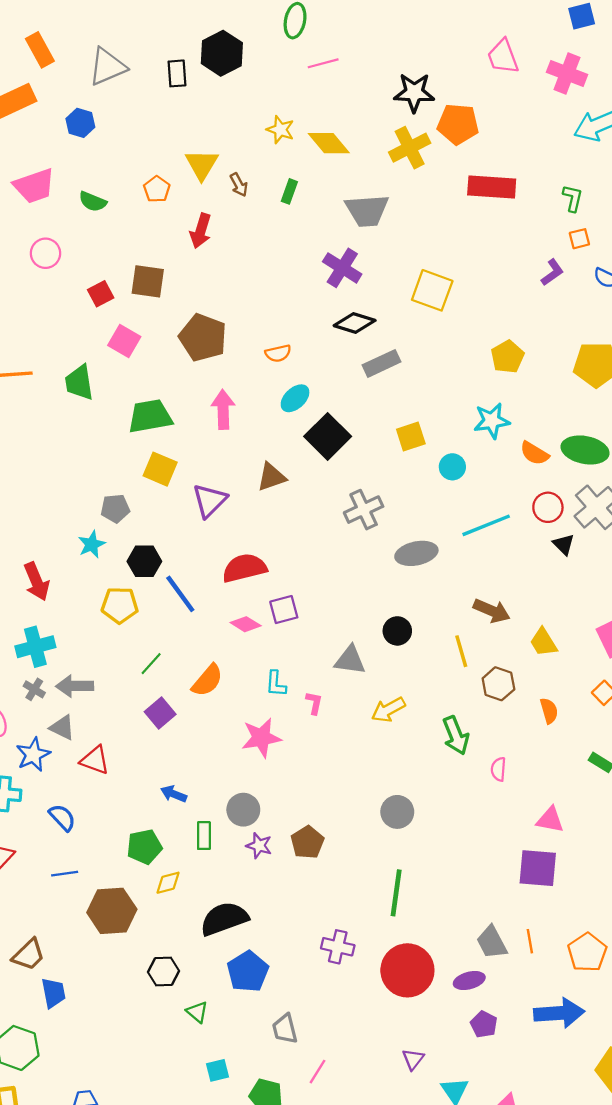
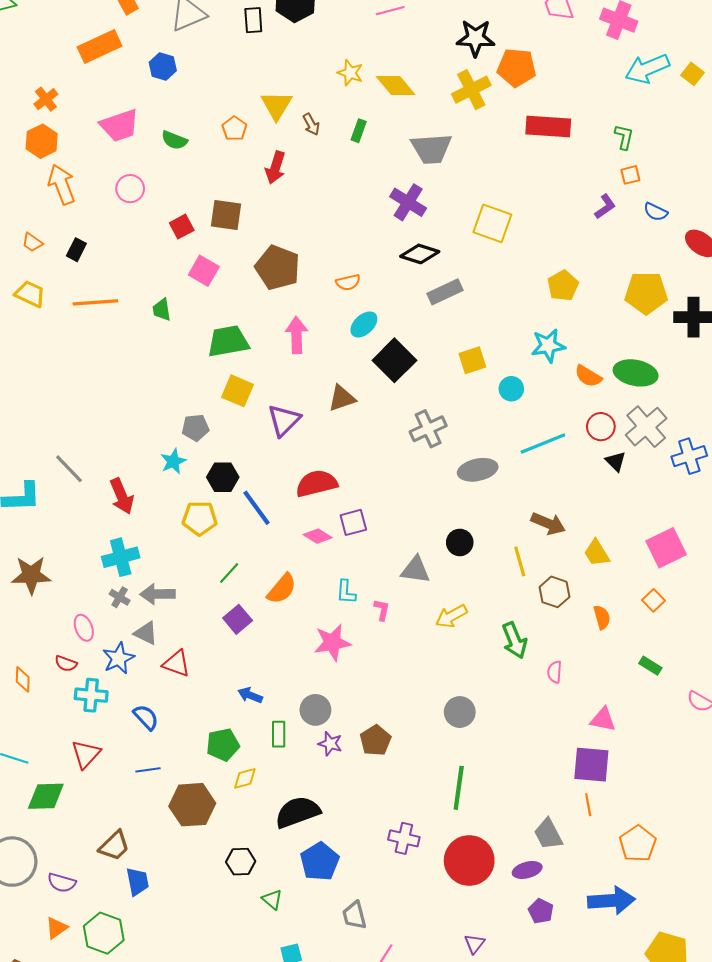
green trapezoid: (79, 383) -> (162, 310), size x0.7
orange line: (530, 941) -> (588, 805), moved

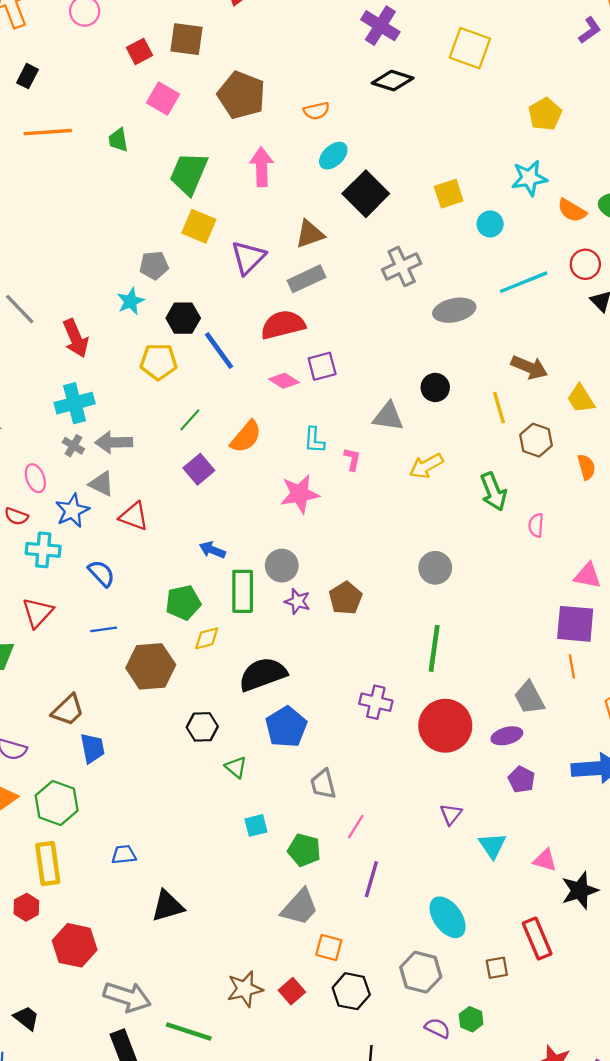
gray rectangle: (445, 292) -> (306, 279), moved
green trapezoid: (228, 341) -> (189, 174), turned -57
green rectangle: (279, 734) -> (243, 591), size x1.5

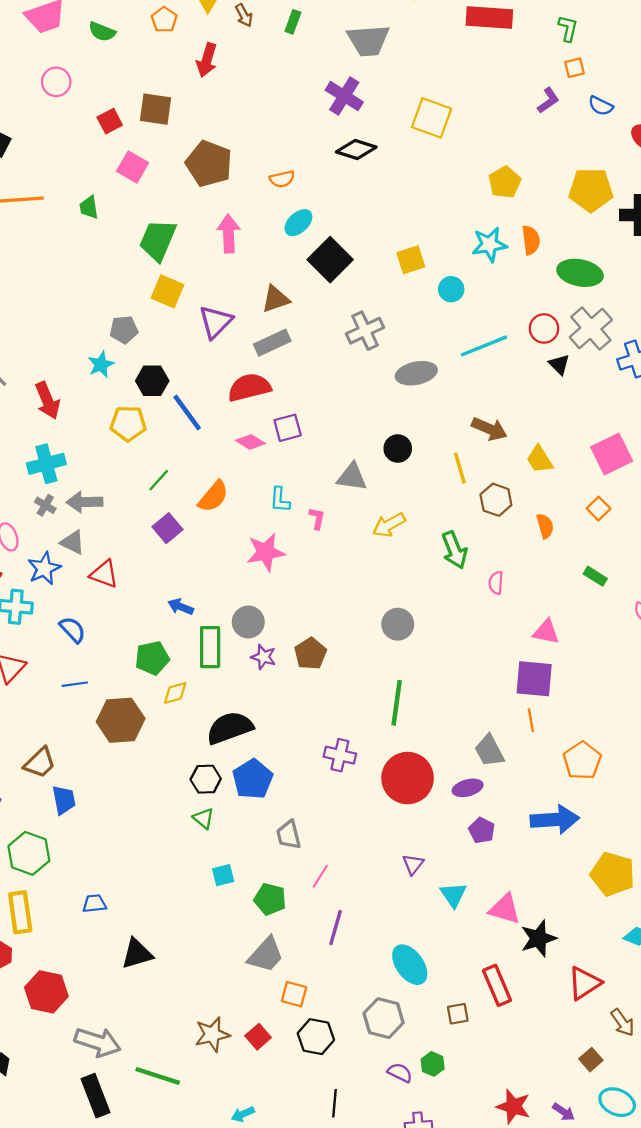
orange semicircle: (572, 210) -> (531, 240), moved, turned -128
black hexagon: (202, 727) -> (206, 779), moved
pink triangle: (545, 860) -> (505, 909), size x1.4

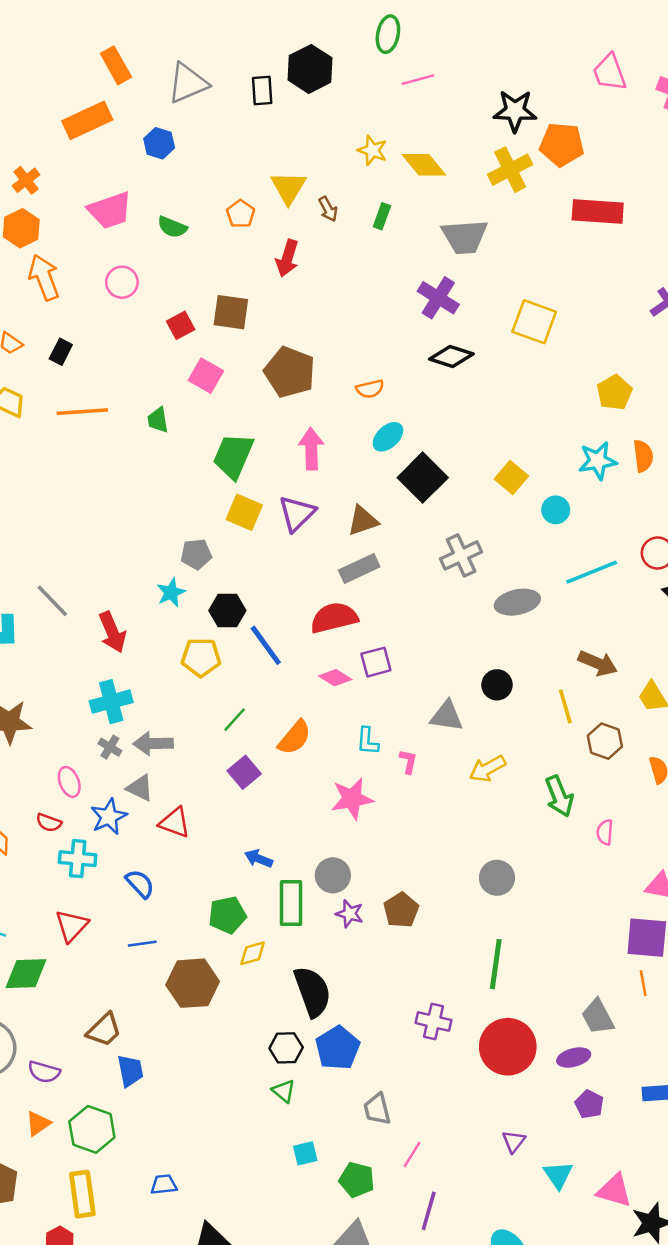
yellow square: (411, 260) -> (511, 478), turned -32
purple triangle: (216, 322) -> (297, 513), moved
black semicircle: (230, 728) -> (312, 992), turned 90

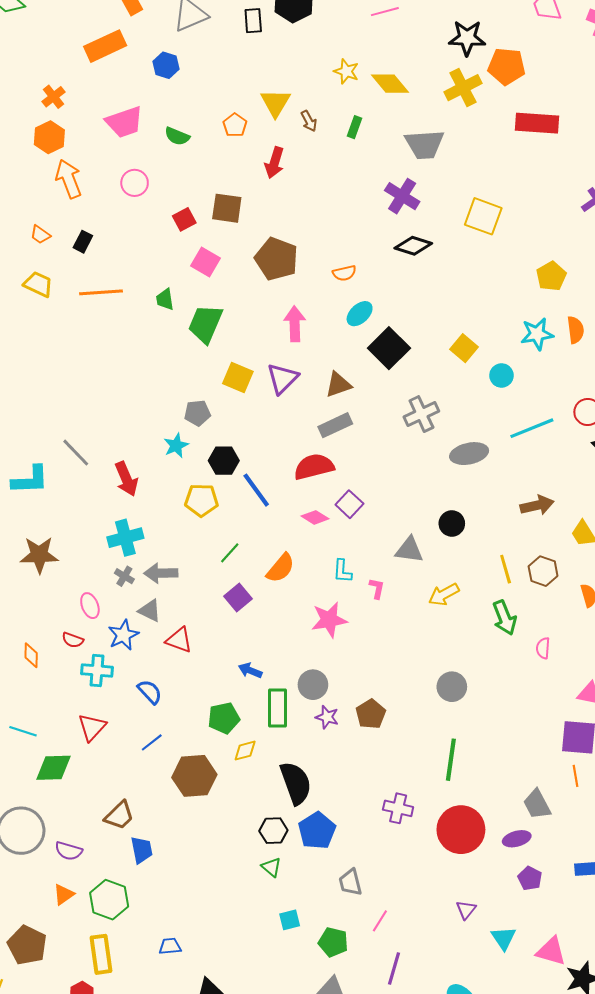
green trapezoid: (233, 456) -> (205, 324), moved
purple square: (376, 662) -> (349, 504), turned -32
brown arrow: (598, 663) -> (537, 505), turned -36
yellow line: (565, 706) -> (506, 569), moved
blue line: (142, 944) -> (152, 742), turned -30

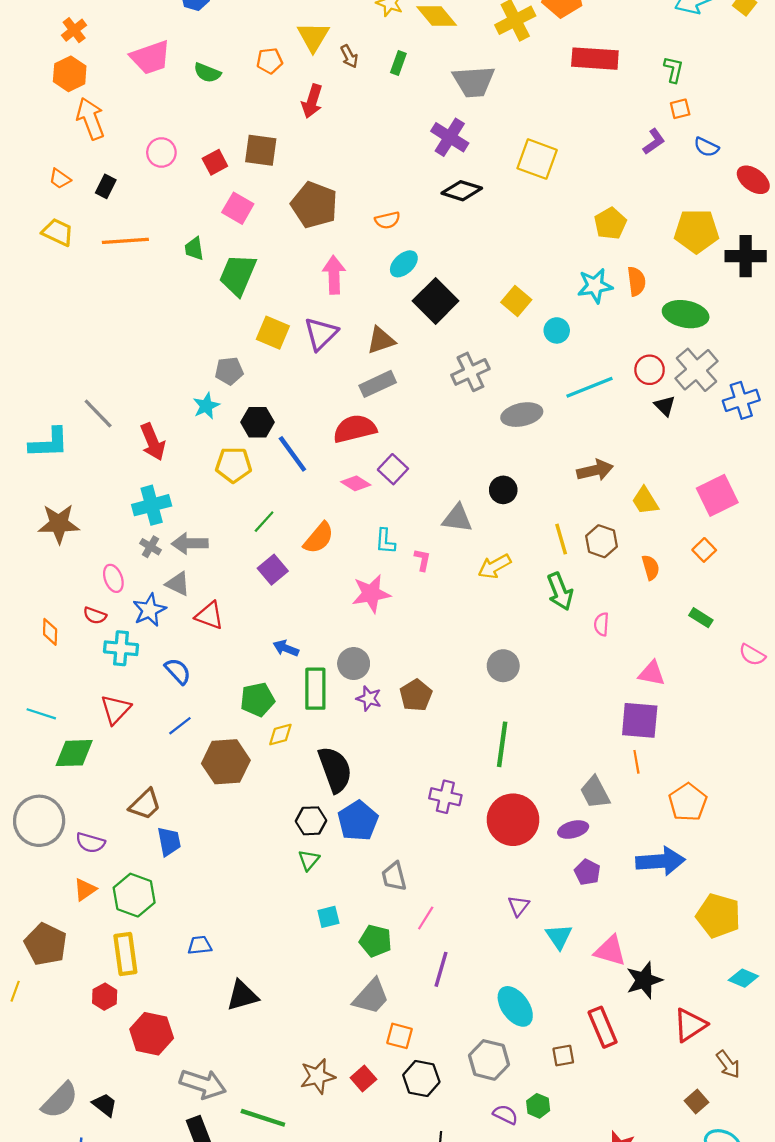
orange pentagon: (235, 125) -> (270, 61), turned 30
pink circle: (135, 183) -> (161, 152), moved
green triangle: (271, 867) -> (309, 860), turned 30

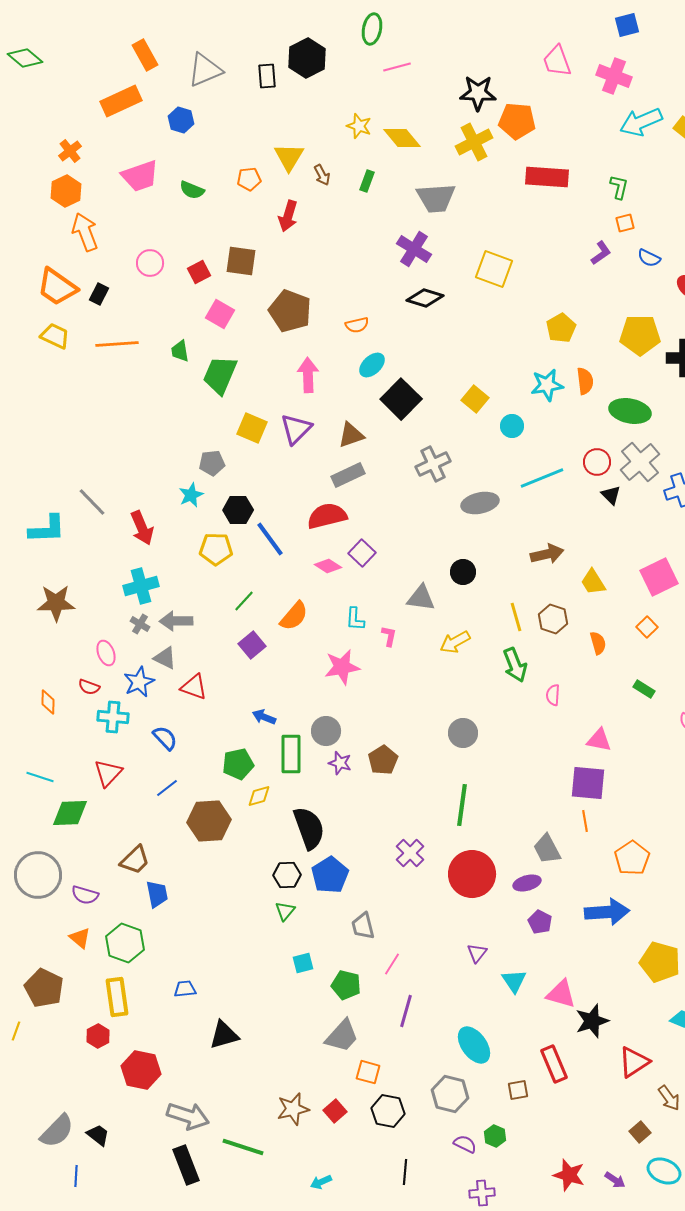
orange trapezoid: (60, 179) -> (57, 287), size x2.0
purple cross: (445, 797) -> (410, 853), turned 32
orange triangle: (85, 890) -> (80, 938), turned -45

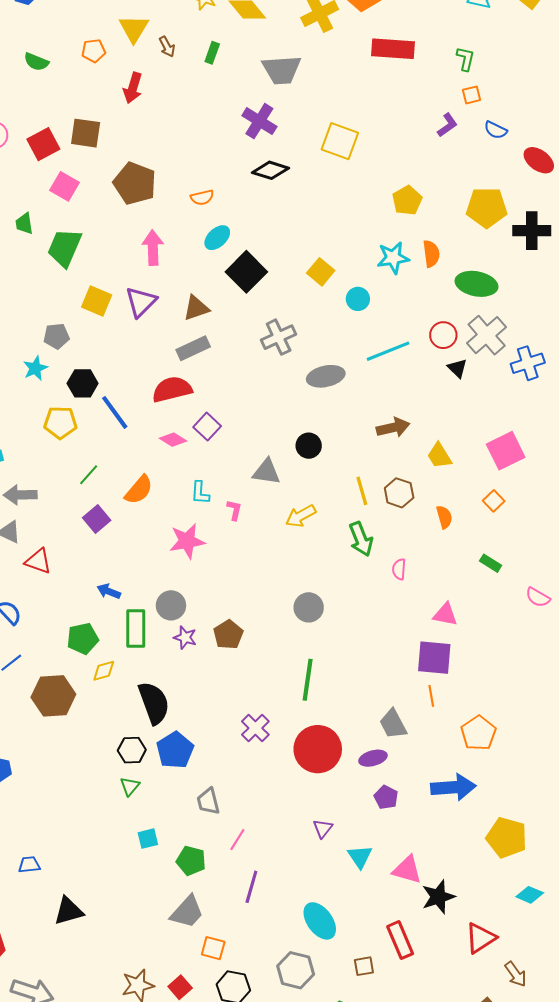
red square: (199, 272) -> (43, 144), size x1.4

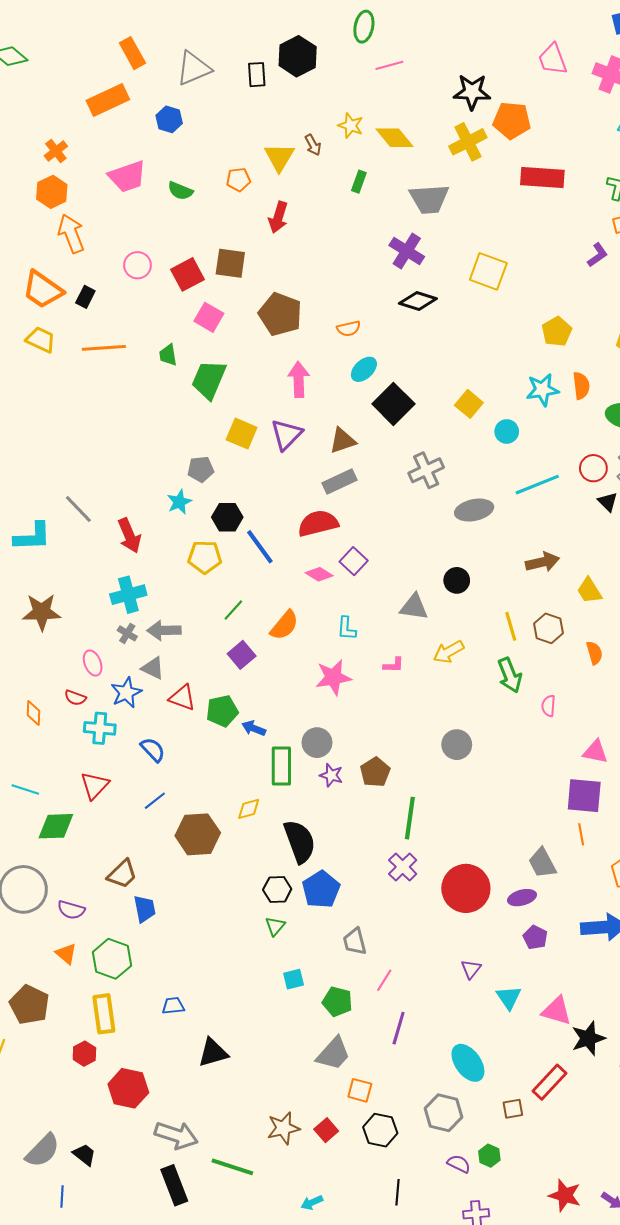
brown arrow: (167, 47) -> (313, 145), moved
pink L-shape: (234, 510) -> (393, 665), moved, turned 80
green pentagon: (83, 639) -> (222, 711), moved
green line: (308, 680) -> (410, 818), moved
red rectangle: (400, 940) -> (550, 1082), turned 66

